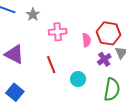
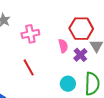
pink semicircle: (86, 40) -> (63, 46), moved
cyan circle: (78, 79) -> (68, 84), moved

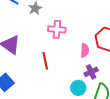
purple cross: (80, 55) -> (91, 72), moved

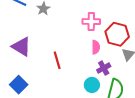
pink cross: (57, 29) -> (91, 22), moved

